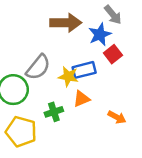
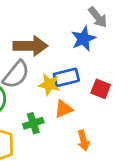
brown arrow: (66, 23) -> (30, 46), moved
red square: (113, 54) -> (101, 89), moved, turned -30
orange arrow: (117, 117) -> (83, 140), moved, turned 48

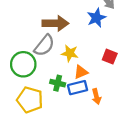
blue rectangle: (66, 77) -> (78, 88), moved
green cross: (33, 123) -> (58, 83), turned 32

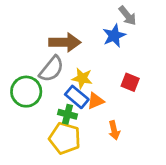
blue rectangle: (78, 88) -> (77, 97), moved, turned 54
yellow pentagon: (30, 100) -> (65, 138), moved

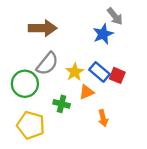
brown arrow: (65, 42) -> (43, 28), moved
yellow star: (82, 78) -> (75, 72), turned 30
blue rectangle: (77, 97) -> (99, 72), moved
yellow pentagon: (65, 138) -> (31, 125), moved

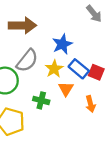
blue star: (103, 34) -> (62, 44), moved
orange triangle: (86, 92) -> (66, 89), turned -35
orange arrow: (103, 118) -> (90, 104), moved

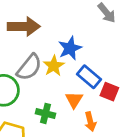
yellow star: (54, 69) -> (54, 66), moved
red square: (96, 72) -> (109, 92), moved
orange arrow: (90, 104) -> (90, 122), moved

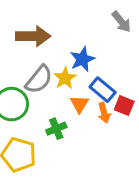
orange triangle: (74, 100) -> (79, 104), moved
green cross: (46, 113) -> (56, 129), turned -36
orange arrow: (90, 122) -> (104, 113), moved

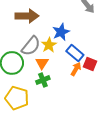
orange triangle: (79, 104) -> (42, 63), moved
orange arrow: (104, 113) -> (76, 69), turned -136

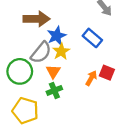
blue star: (61, 32) -> (57, 36), moved
blue rectangle: (75, 53) -> (92, 38), moved

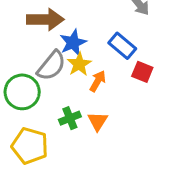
orange triangle: (53, 71) -> (98, 121), moved
red square: (107, 73) -> (142, 72), moved
orange arrow: (91, 78) -> (98, 81), moved

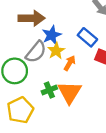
orange triangle: (98, 121) -> (70, 92), size x1.6
yellow pentagon: (30, 146) -> (20, 110), turned 30

